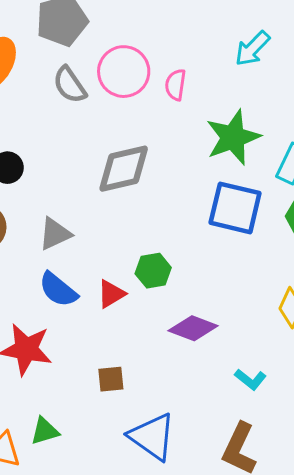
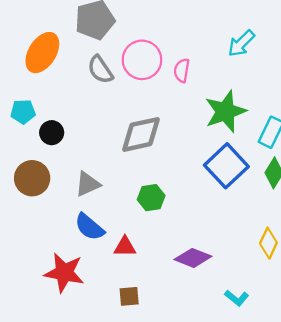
blue square: (235, 208) -> (226, 166), turned 33
green hexagon: (153, 271) -> (151, 198), moved
red triangle: (111, 294) -> (125, 247), moved, turned 30

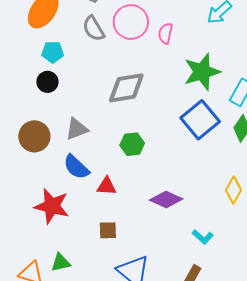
cyan pentagon: (23, 112) -> (53, 52), moved
brown circle: (32, 178) -> (34, 136), moved

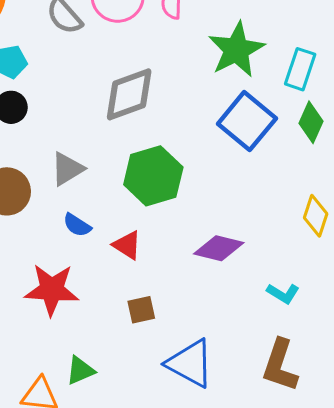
green hexagon: (132, 144) -> (153, 176), size x1.6
blue semicircle: (76, 167) -> (77, 225), size x0.7
red triangle: (107, 186) -> (127, 245), turned 40

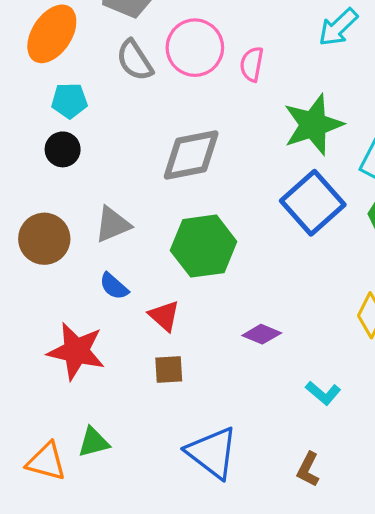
purple diamond: (219, 248) -> (262, 334), size x0.7
brown square: (141, 310) -> (169, 369), moved
brown L-shape: (280, 365) -> (308, 469), size x0.6

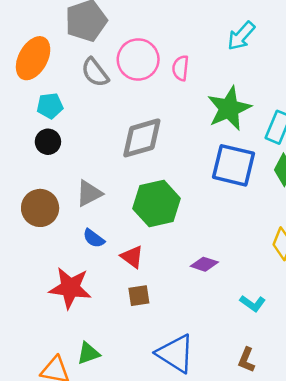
blue square: (313, 203) -> (233, 165), turned -30

